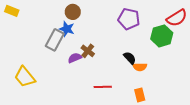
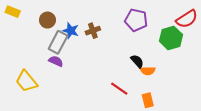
brown circle: (73, 12) -> (47, 20), moved
brown cross: (88, 51) -> (93, 31), moved, turned 32
purple semicircle: (75, 58) -> (56, 61), moved, turned 48
red line: (103, 87) -> (119, 89), moved, turned 36

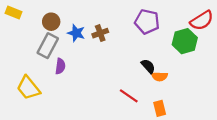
gray rectangle: (58, 42) -> (48, 46), moved
purple semicircle: (56, 61) -> (60, 66), turned 72

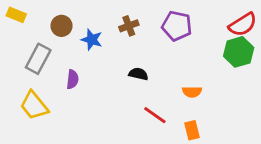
brown cross: (100, 33) -> (129, 26), moved
green hexagon: (185, 41) -> (239, 52), moved
gray rectangle: (48, 46) -> (38, 59), moved
black semicircle: (148, 66) -> (138, 74), moved, turned -35

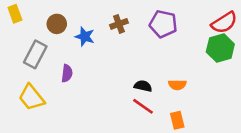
yellow rectangle: (16, 15) -> (15, 14), turned 48
black semicircle: (138, 74) -> (143, 86), moved

